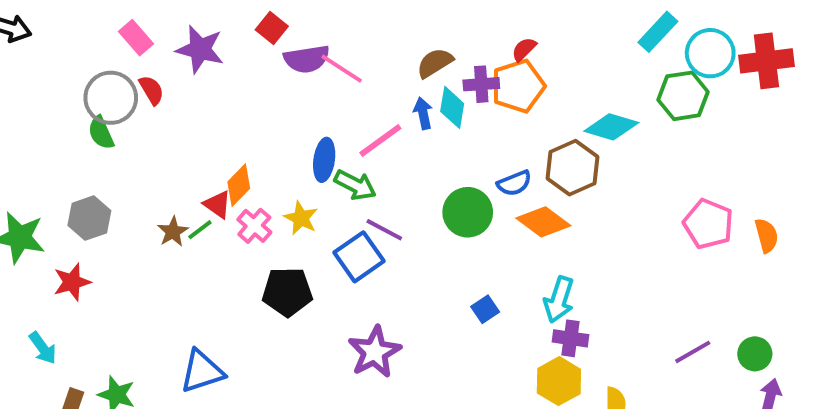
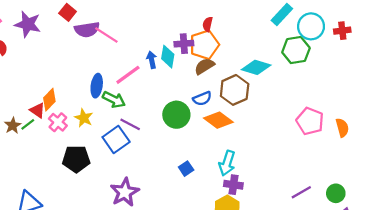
red semicircle: (524, 49) -> (208, 24), turned -32
red cross: (766, 61) -> (342, 31), size x0.6
brown semicircle: (435, 63) -> (204, 66), moved

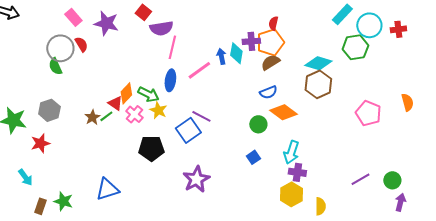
pink line: (106, 35) -> (172, 47), moved, turned 70
brown hexagon: (235, 90) -> (318, 84), moved
green arrow: (114, 100) -> (148, 94), moved
green circle: (176, 115) -> (258, 124), moved, size x0.7
orange semicircle: (342, 128) -> (407, 102), moved

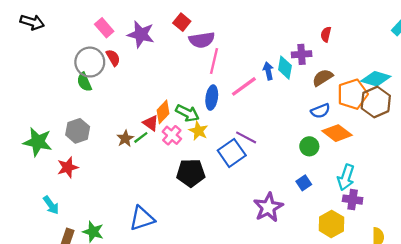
orange pentagon: (270, 42) -> (353, 94), moved
purple star: (196, 179) -> (268, 207), moved
yellow hexagon: (291, 194) -> (331, 224), moved

